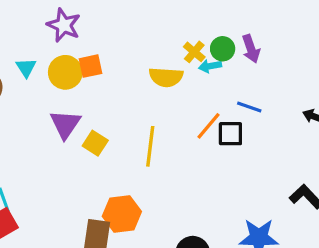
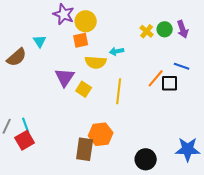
cyan arrow: (210, 66) -> (117, 51), moved
yellow circle: (65, 72) -> (86, 21), moved
yellow semicircle: (166, 77) -> (96, 62), moved

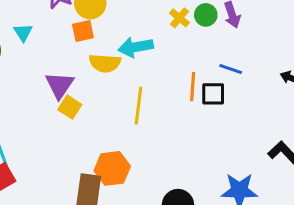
cyan arrow: (117, 51) -> (136, 47), size x1.6
orange line: (156, 78) -> (193, 87), turned -36
yellow square: (84, 89) -> (70, 107), moved

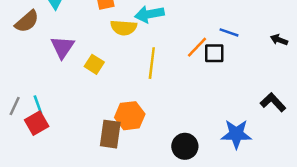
purple triangle: (60, 85) -> (62, 47), moved
orange line: (193, 87) -> (197, 47), turned 40

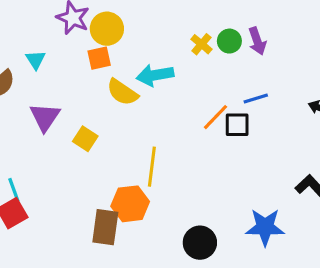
yellow semicircle: (124, 28) -> (122, 92), turned 30
blue line: (229, 32) -> (256, 98), turned -36
yellow line: (152, 63) -> (152, 167), moved

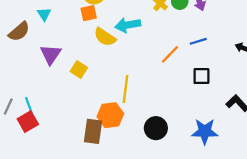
black square: (237, 125) -> (201, 76), moved
black circle: (200, 243) -> (156, 128), moved

